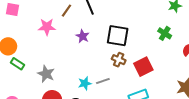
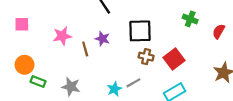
brown line: (67, 11) -> (85, 49), moved, turned -40

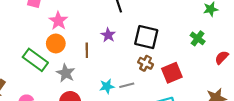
pink star: (62, 36) -> (58, 21), moved, turned 30
brown line: (85, 49) -> (87, 50), moved
orange circle: (25, 65) -> (56, 43), moved
green rectangle: (38, 82) -> (35, 60), size x1.6

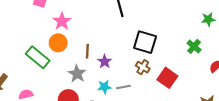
purple star: (108, 35) -> (105, 62), moved
gray star: (66, 73) -> (77, 74), moved
red square: (172, 73) -> (167, 78), turned -36

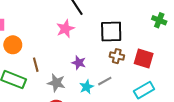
pink star: (62, 21) -> (65, 29), moved, turned 30
orange circle: (58, 43) -> (13, 45), moved
brown line: (87, 51) -> (36, 65), moved

